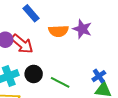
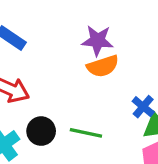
orange semicircle: (58, 31) -> (103, 66), moved

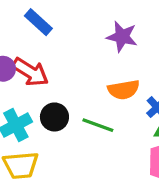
orange semicircle: (103, 66) -> (124, 90), moved

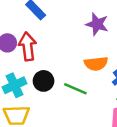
red arrow: (30, 72) -> (28, 46), turned -132

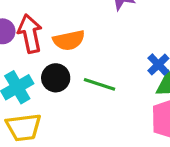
orange semicircle: (96, 64) -> (69, 40), moved

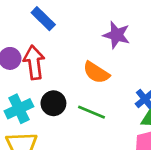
orange semicircle: (69, 40) -> (96, 72), moved, turned 40

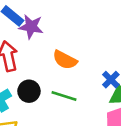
purple star: (117, 35) -> (31, 27), moved

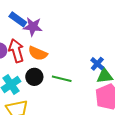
orange semicircle: (65, 60) -> (38, 53), moved

